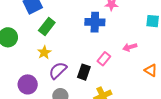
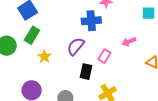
green rectangle: (47, 27) -> (32, 35), moved
purple semicircle: (58, 70) -> (76, 46), moved

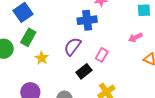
pink arrow: (129, 42) -> (135, 37), moved
black rectangle: (86, 72) -> (84, 71), turned 42

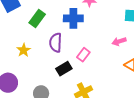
green rectangle: (28, 37) -> (37, 18), moved
purple semicircle: (73, 46) -> (56, 43), turned -42

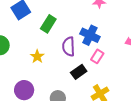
blue cross: (73, 18) -> (90, 35), moved, turned 30

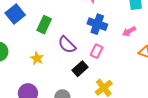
blue cross: (90, 35) -> (97, 24), moved
purple semicircle: (69, 47) -> (67, 45), turned -36

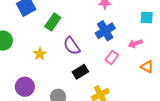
blue cross: (97, 24) -> (105, 31), turned 30
pink rectangle: (97, 51) -> (112, 57), moved

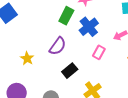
green rectangle: (53, 22) -> (66, 16), moved
purple semicircle: (72, 46) -> (58, 46), turned -102

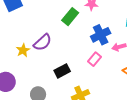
blue cross: (89, 27) -> (101, 35), moved
purple semicircle: (58, 46) -> (43, 42), moved

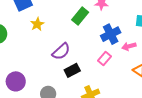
purple semicircle: (43, 42) -> (61, 51), moved
yellow star: (23, 50) -> (37, 24), moved

